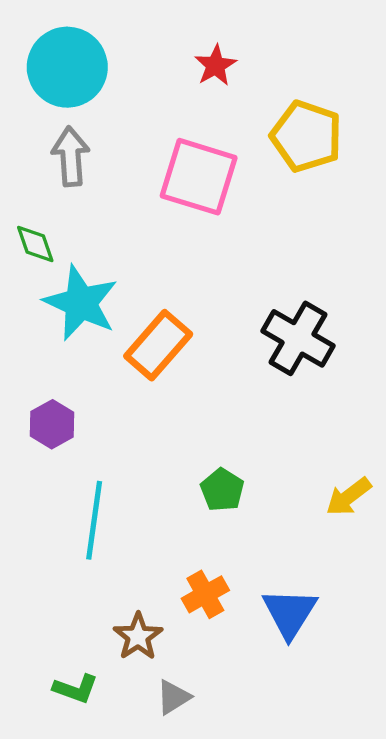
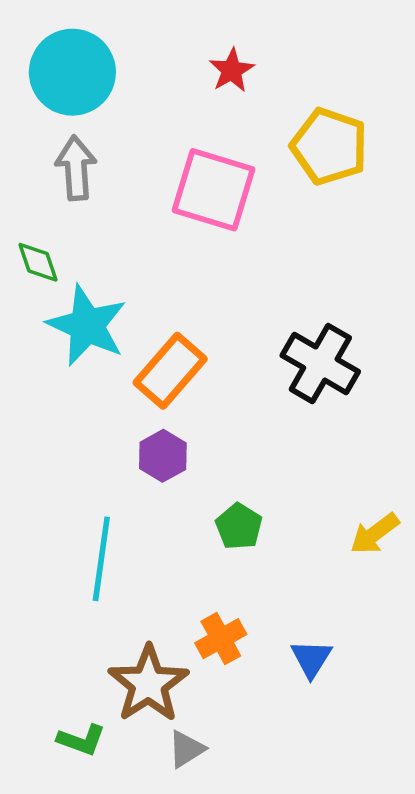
purple hexagon: (52, 424) -> (163, 456), moved
blue triangle: (290, 613) -> (311, 659), size x0.7
brown star: (138, 636) -> (148, 684), size x1.5

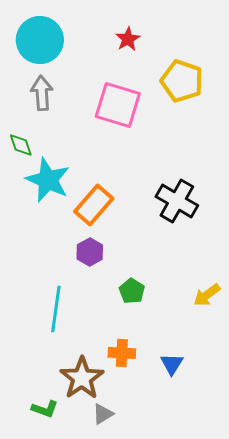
orange cross: (221, 639) -> (122, 353), turned 32

